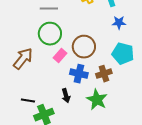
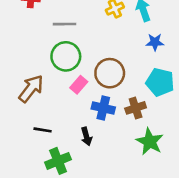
green star: (97, 100) -> (150, 142), moved
black line: (28, 101) -> (43, 130), moved

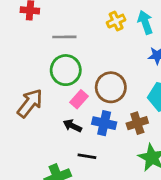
black line: (43, 130) -> (87, 156), moved
black arrow: (86, 136) -> (72, 126), moved, turned 132

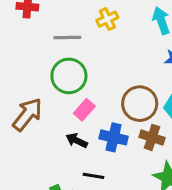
yellow cross: (116, 21) -> (107, 19), moved
brown circle: (111, 87) -> (140, 104), moved
brown cross: (137, 123) -> (152, 137), turned 36

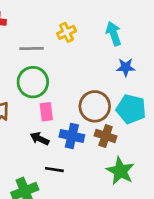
pink rectangle: (84, 110) -> (46, 112), turned -48

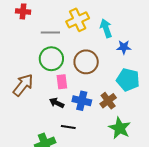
yellow cross: (66, 32) -> (78, 20), size x1.5
cyan arrow: (114, 34) -> (106, 28), moved
brown circle: (95, 106) -> (86, 62), moved
brown cross: (106, 136) -> (108, 101), turned 35

